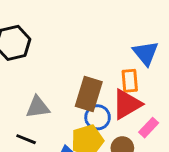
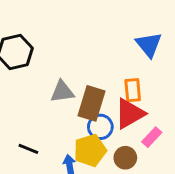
blue triangle: (146, 53) -> (149, 45), moved
gray triangle: (38, 107) -> (62, 92), moved

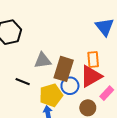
black line: (28, 149) -> (23, 82), moved
yellow pentagon: (90, 150) -> (51, 95), moved

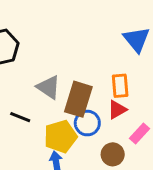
gray triangle: (43, 61) -> (49, 87), turned 42
red triangle: (91, 76) -> (117, 110), size x0.6

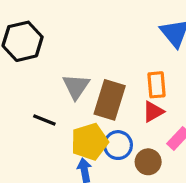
gray triangle: (49, 87) -> (76, 86), turned 30
blue circle: (87, 123) -> (118, 145), moved

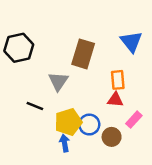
brown rectangle: (110, 100) -> (83, 54), moved
red triangle: (153, 112) -> (115, 100), turned 35

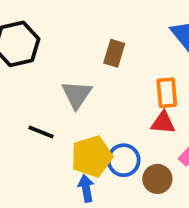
brown rectangle: (83, 54) -> (114, 53), size x0.6

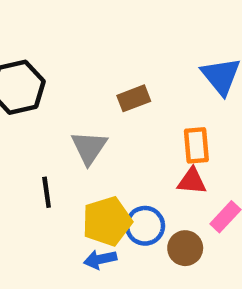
brown rectangle: (114, 53) -> (134, 98), turned 52
black line: (41, 132) -> (47, 192), turned 60
blue arrow: (86, 188) -> (100, 259), turned -92

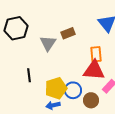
gray triangle: (89, 148) -> (48, 43), moved
red triangle: (192, 181) -> (94, 70), size x1.6

